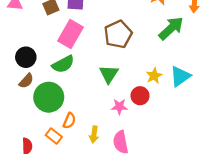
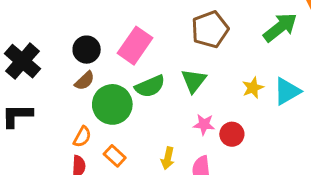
pink rectangle: (71, 34) -> (135, 46), moved
green semicircle: (63, 64) -> (150, 86), moved
red circle: (140, 96) -> (232, 134), moved
orange semicircle: (69, 121) -> (82, 137), moved

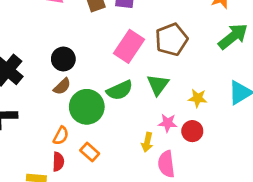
pink rectangle: (135, 46) -> (129, 46), moved
yellow star: (253, 88) -> (198, 98), moved, turned 30
yellow arrow: (168, 158) -> (147, 142), moved

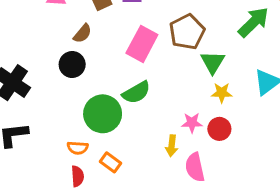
green triangle: (158, 85) -> (213, 62), moved
brown semicircle: (62, 86) -> (82, 34), moved
orange semicircle: (61, 136) -> (78, 148), turned 72

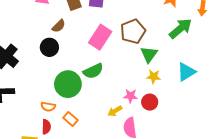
yellow arrow: (172, 146) -> (115, 111), turned 48

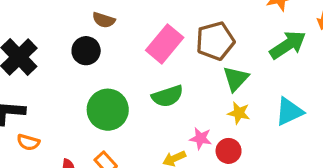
brown semicircle: (59, 26) -> (104, 20), turned 56
green semicircle: (93, 71) -> (167, 96), moved
orange semicircle: (48, 107) -> (28, 142), moved

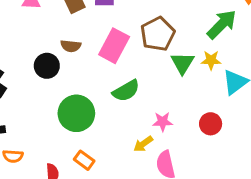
brown semicircle: (104, 20) -> (71, 46), moved
yellow star: (239, 113) -> (211, 60), moved
red circle: (229, 151) -> (211, 124), moved

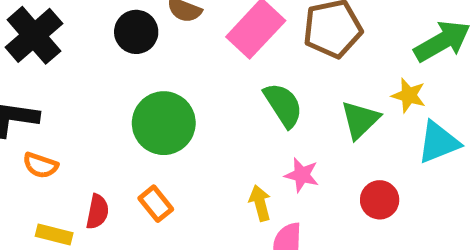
green triangle: (182, 63) -> (360, 120), moved
green semicircle: (126, 91) -> (283, 105), moved, turned -108
yellow arrow: (143, 144) -> (260, 203), turned 96

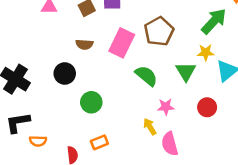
black circle: (136, 32) -> (65, 73), moved
green circle: (164, 123) -> (91, 102), size x0.7
orange rectangle: (156, 204) -> (99, 142), turned -56

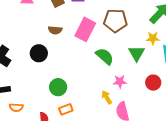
brown pentagon: (159, 31) -> (115, 21), turned 30
green circle: (91, 102) -> (58, 87), moved

